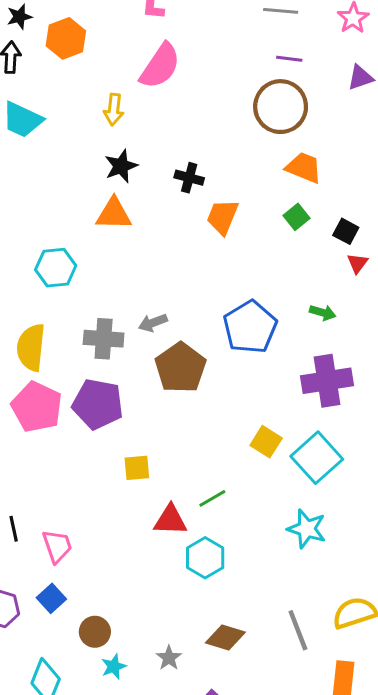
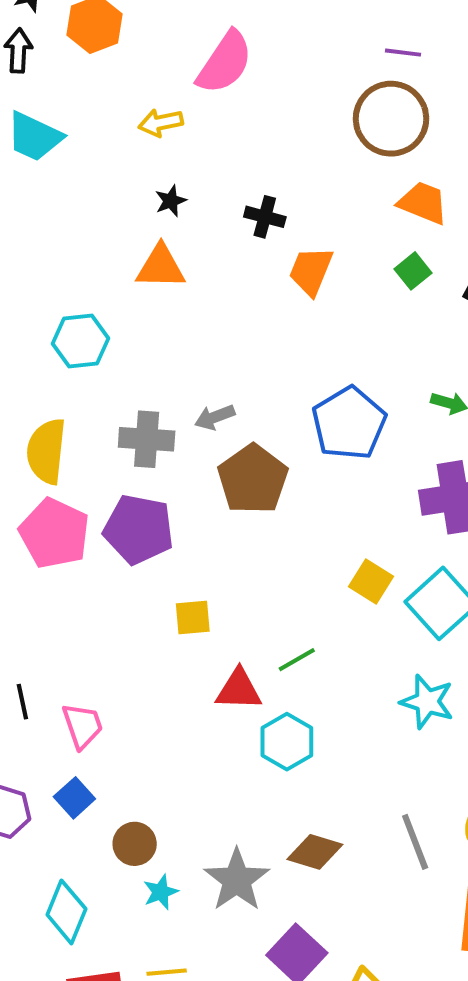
yellow arrow: (114, 109) -> (161, 123), turned 72
black star: (121, 166) -> (171, 201), size x0.7
gray star: (169, 658) -> (237, 880), size x1.8

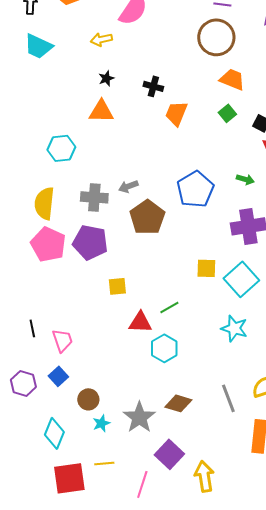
yellow square: (371, 581) -> (206, 268), turned -30

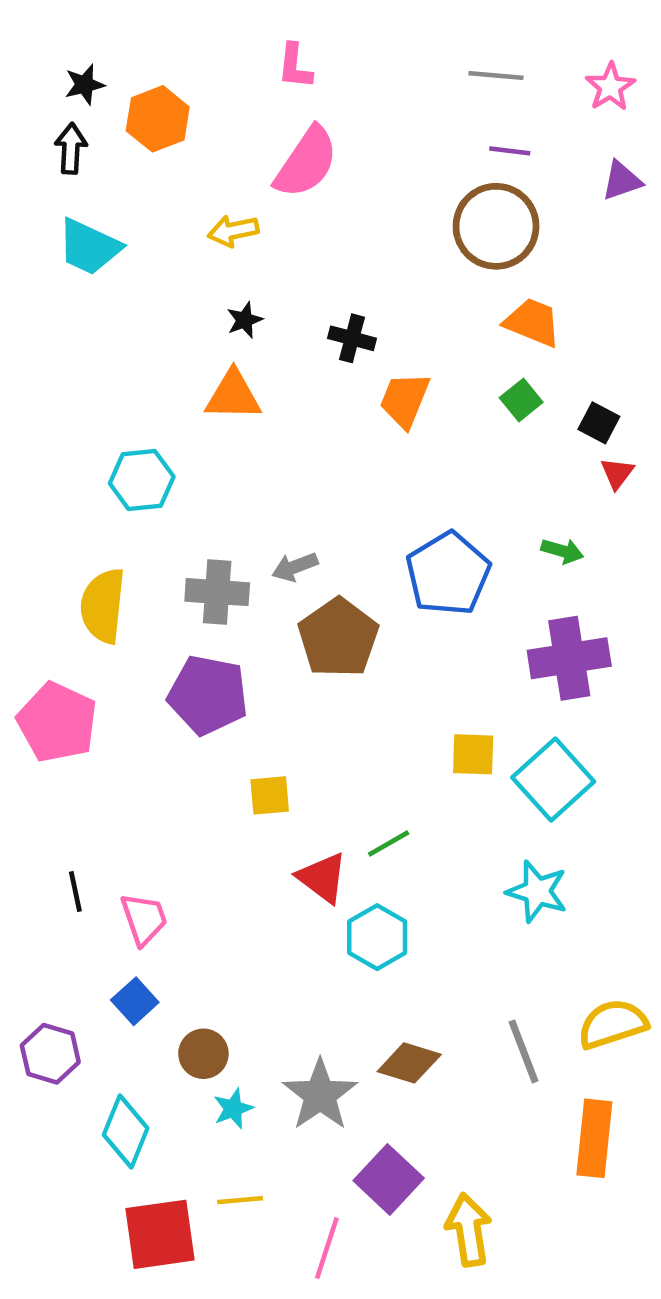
pink pentagon: (48, 244) -> (57, 722), moved
red triangle: (140, 322) -> (322, 878), turned 35
purple hexagon: (23, 383) -> (50, 1054), moved

